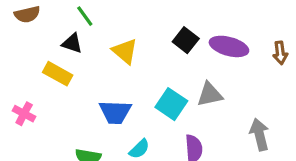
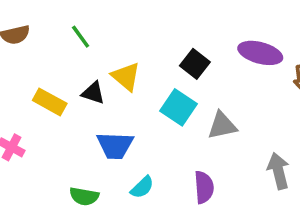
black triangle: (72, 43) -> (93, 93), moved
purple ellipse: (229, 46) -> (260, 53), moved
cyan square: (171, 104) -> (179, 107), moved

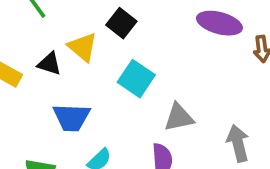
black square: (195, 64) -> (121, 23), moved
gray triangle: (222, 126) -> (179, 117), moved

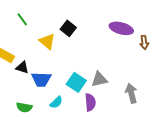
black triangle: (49, 64) -> (22, 67), moved
cyan square: (136, 79) -> (76, 82), moved

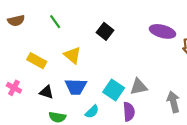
yellow triangle: (47, 41) -> (72, 55), moved
black triangle: (22, 67) -> (46, 92), moved

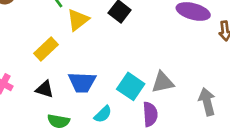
yellow triangle: (72, 55) -> (78, 20), moved, turned 42
yellow rectangle: (37, 61) -> (46, 49), moved, turned -72

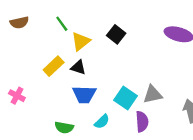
black triangle: (45, 89) -> (78, 67), moved

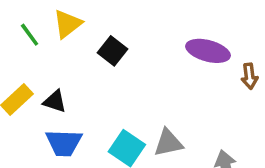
yellow triangle: (81, 41) -> (67, 24), moved

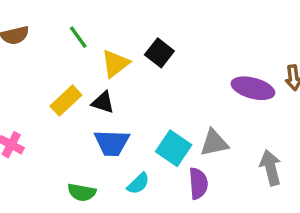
yellow triangle: (67, 24) -> (115, 64), moved
purple ellipse: (208, 51) -> (253, 88), moved

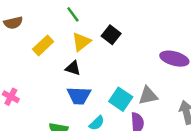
green line: (78, 37) -> (73, 14), moved
yellow rectangle: (66, 101) -> (43, 45), moved

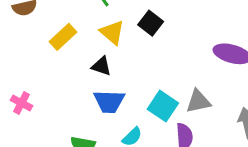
yellow triangle: (81, 42) -> (112, 32), turned -42

